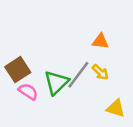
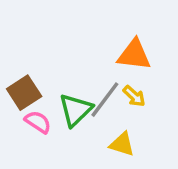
orange triangle: (100, 41) -> (134, 55), size x1.5
yellow triangle: (116, 108) -> (122, 144), moved

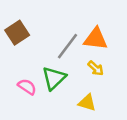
brown square: (24, 93) -> (17, 33), moved
gray line: (105, 100) -> (67, 46), moved

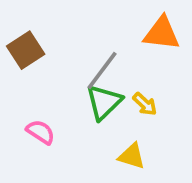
orange triangle: (96, 39) -> (162, 33), moved
green triangle: (54, 78) -> (104, 102), moved

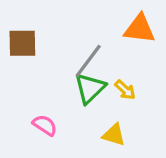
brown square: (26, 50) -> (22, 43), turned 32
pink semicircle: (41, 132) -> (45, 125), moved

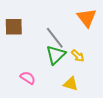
orange triangle: (140, 29) -> (87, 18), turned 45
gray line: (88, 61) -> (55, 38), turned -75

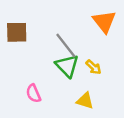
green triangle: (56, 55) -> (67, 66), turned -30
pink semicircle: (28, 78) -> (33, 93), turned -147

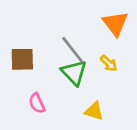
brown square: (17, 32) -> (22, 59), moved
yellow arrow: (93, 67) -> (109, 63), moved

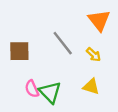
green triangle: (74, 73) -> (50, 92), moved
yellow triangle: (94, 111) -> (91, 87), moved

